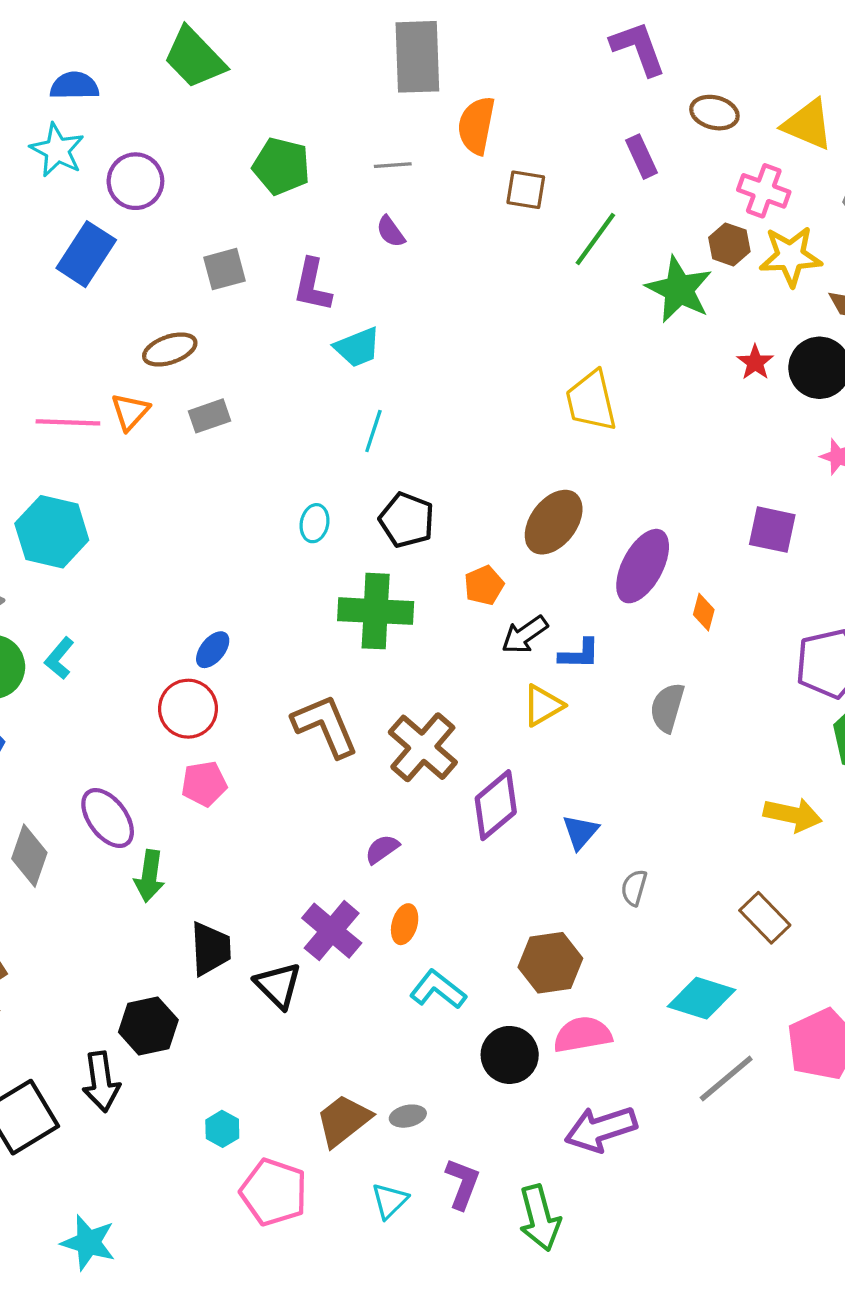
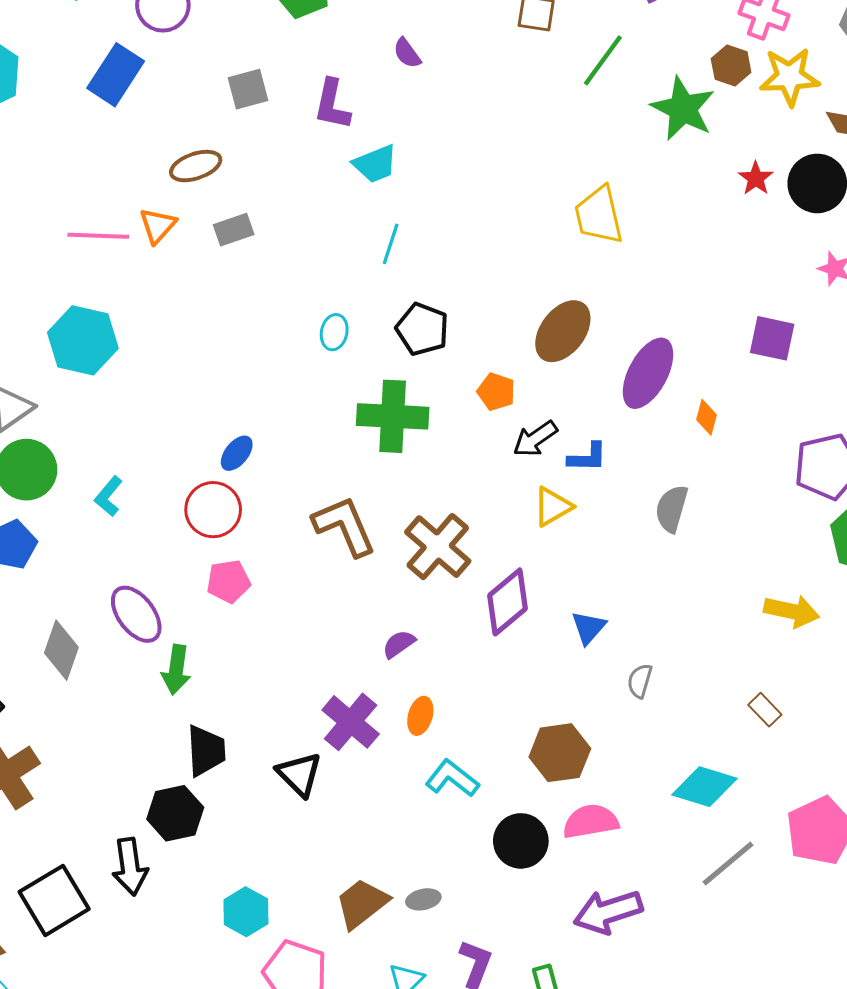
orange pentagon: (484, 585) -> (496, 392), turned -30
cyan L-shape: (59, 658) -> (108, 496), moved
brown rectangle: (765, 918) -> (765, 710), size x0.7
black trapezoid: (211, 949) -> (206, 751), moved
cyan hexagon: (222, 1129) -> (246, 912), size x1.4

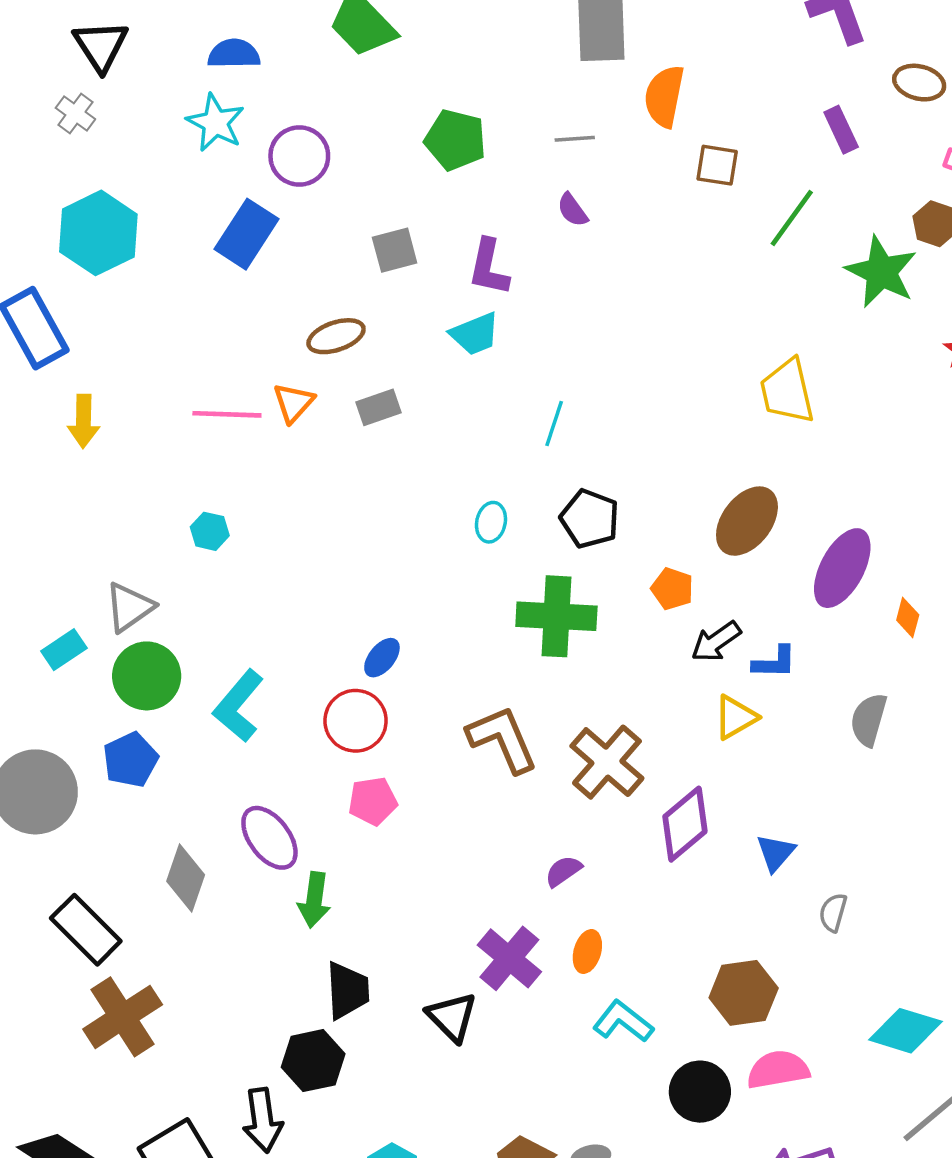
cyan trapezoid: (375, 164) -> (475, 334), moved
cyan hexagon: (83, 340) -> (210, 531), size x0.5
cyan L-shape: (108, 496) -> (238, 706), size x1.6

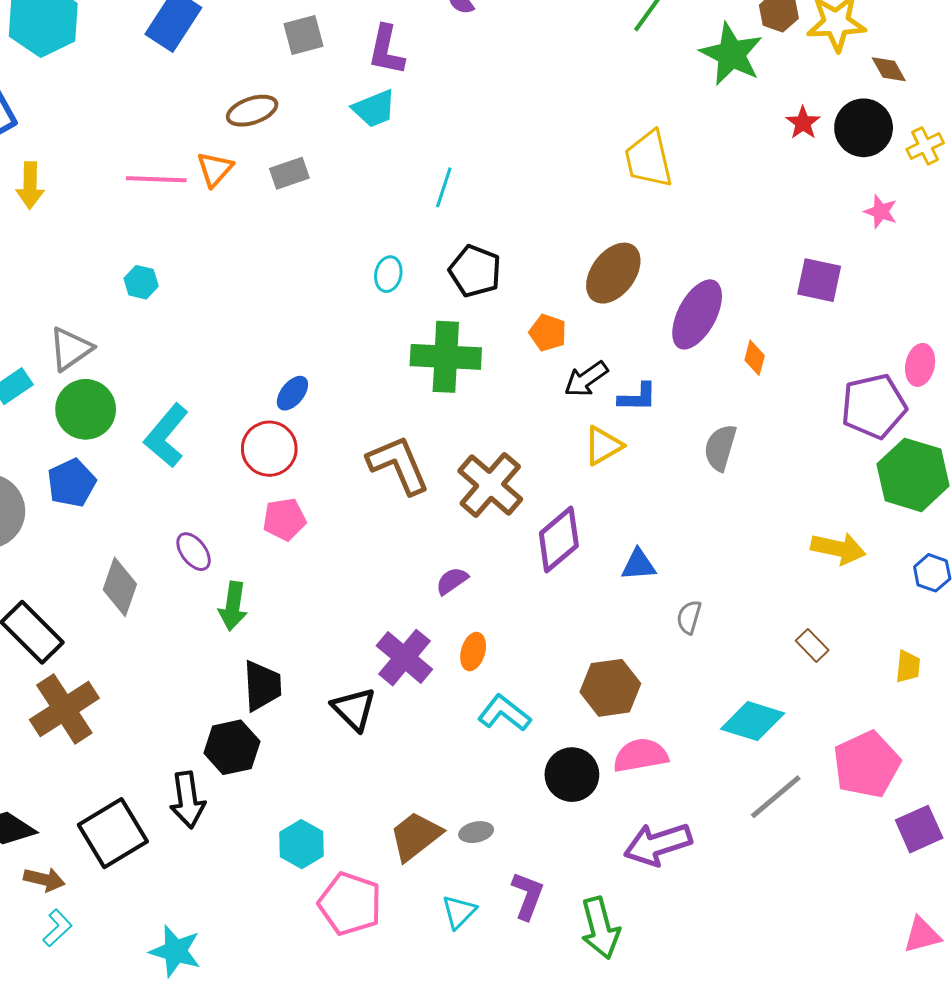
purple ellipse: (269, 838) -> (194, 552), size x0.7
blue triangle: (776, 853) -> (639, 565), turned 45

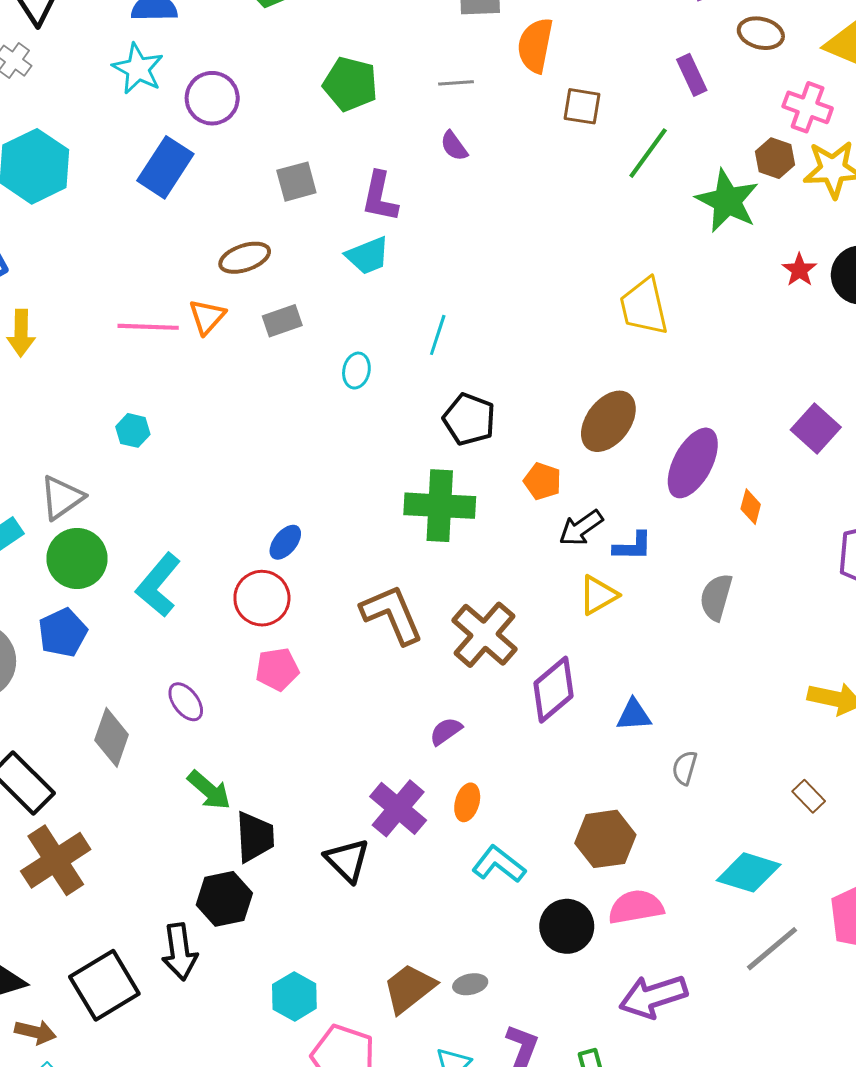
cyan ellipse: (388, 274) -> (356, 371), moved
purple square: (819, 280) -> (816, 428), turned 30
green arrow: (233, 606) -> (209, 790), moved, turned -57

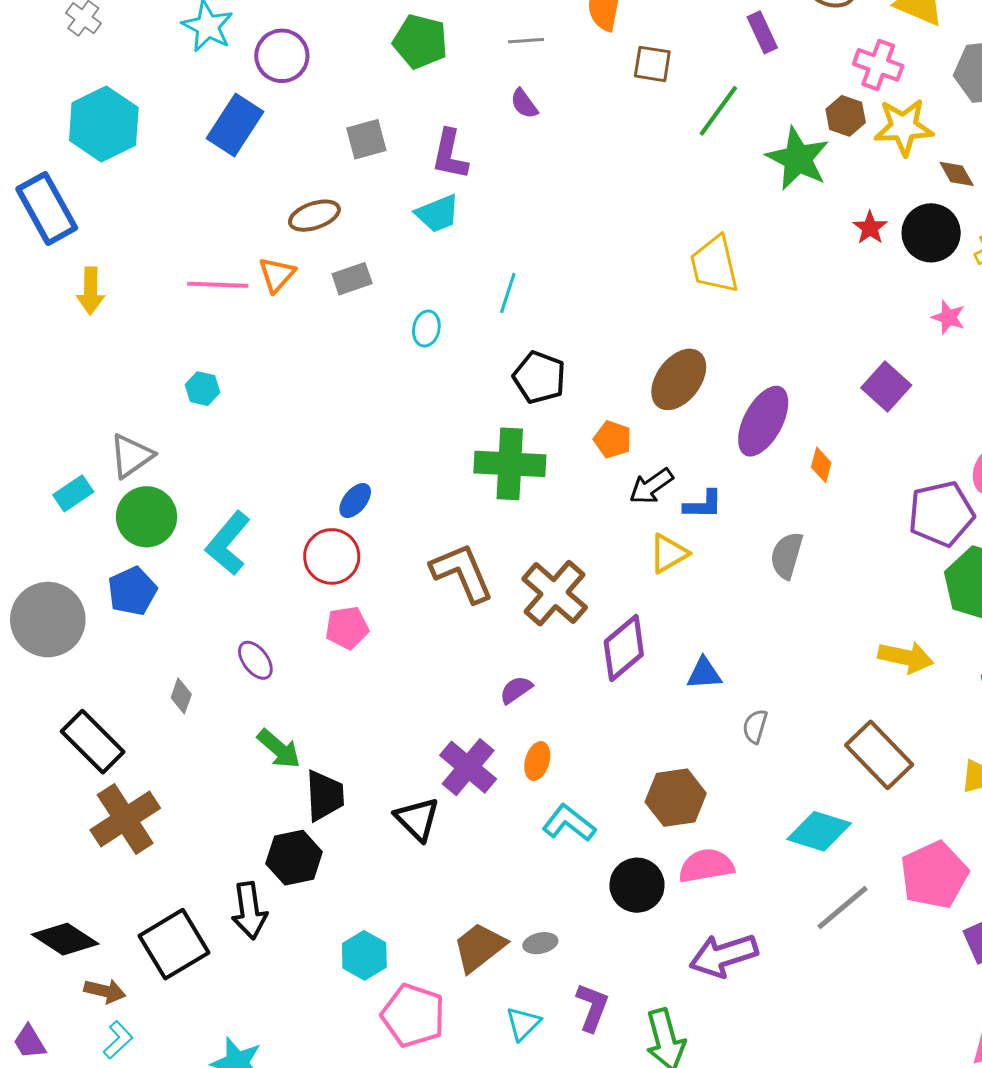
gray diamond: (112, 737) -> (181, 696), size x0.6
brown rectangle: (809, 796) -> (879, 755), size x2.0

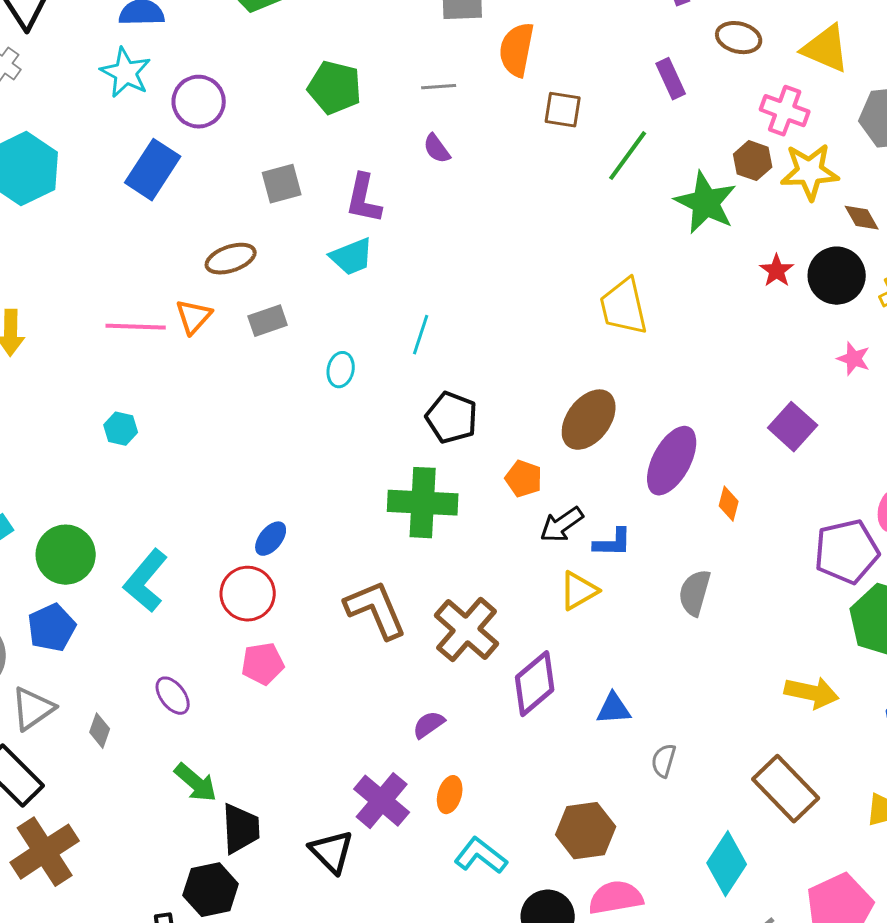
gray triangle: (131, 456) -> (33, 709), moved
cyan diamond: (819, 831) -> (727, 864), turned -74

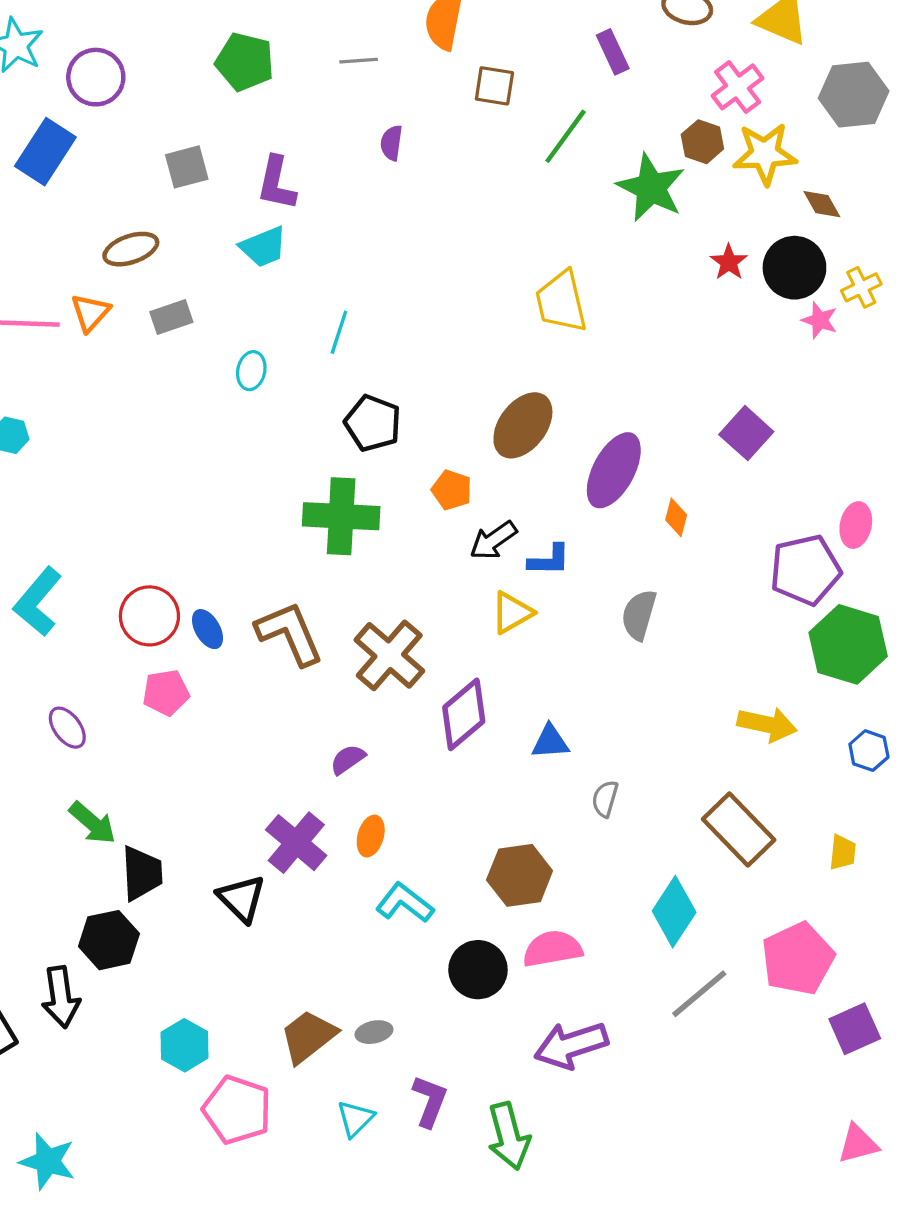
pink cross: (785, 111) -> (738, 87), turned 33
purple semicircle: (437, 149) -> (391, 143), moved, turned 44
pink star: (854, 359) -> (820, 320), moved
blue ellipse: (271, 539) -> (207, 629), moved, turned -69

